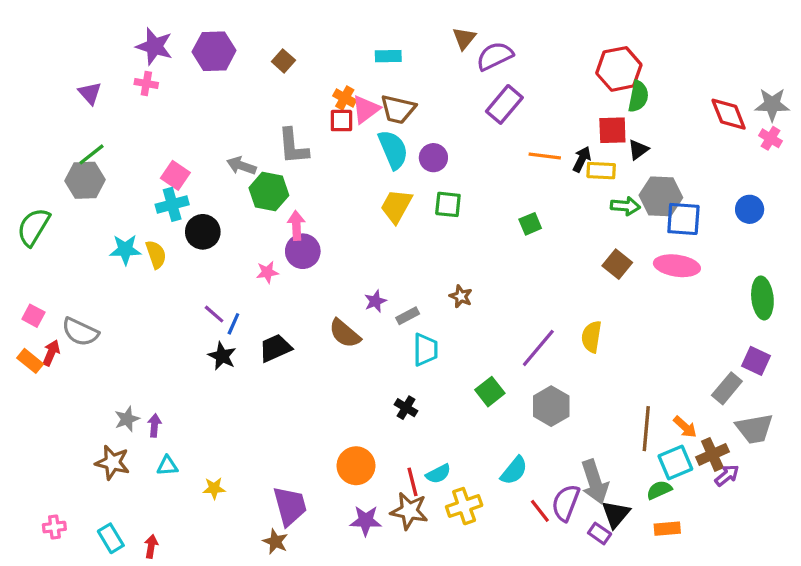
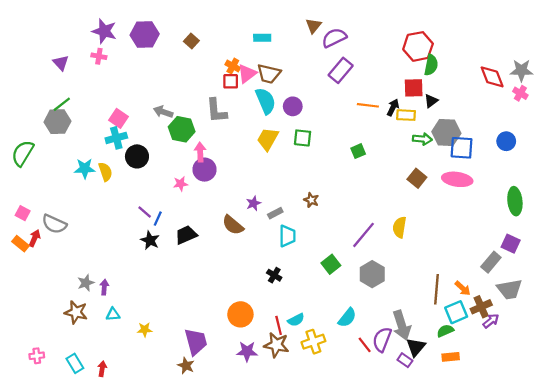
gray L-shape: (293, 146) -> (216, 111), moved

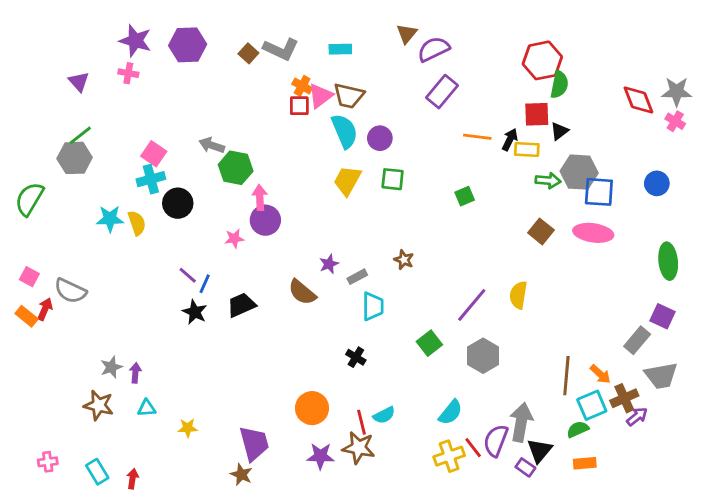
gray L-shape: (216, 111) -> (281, 49), moved, turned -60
gray arrow: (402, 325) -> (521, 422), turned -152
yellow cross: (313, 342) -> (449, 456), moved

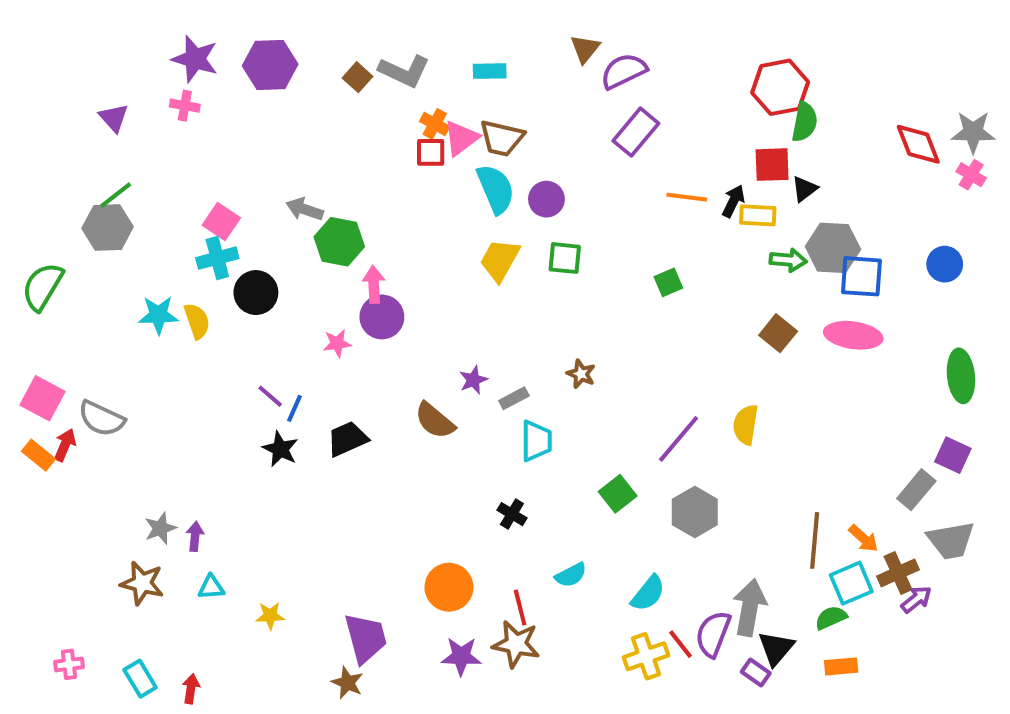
pink square: (29, 277) -> (43, 398), size x1.5
cyan semicircle: (384, 415) -> (571, 575), moved

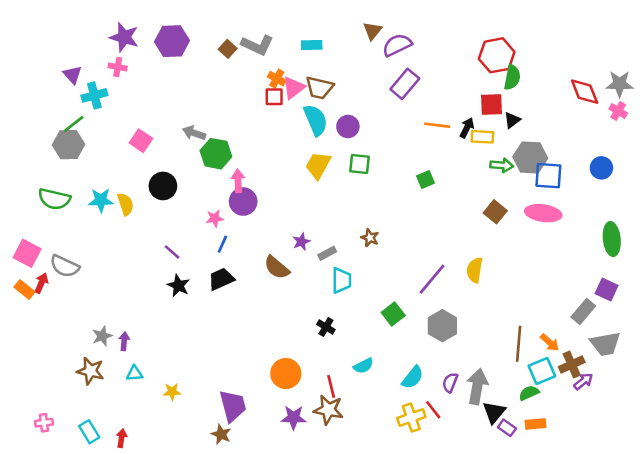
cyan cross: (217, 258) -> (94, 95), moved
green semicircle: (43, 286) -> (54, 199), moved, turned -108
blue line: (295, 408) -> (222, 244), moved
purple semicircle: (713, 634) -> (450, 383), moved, size x0.7
purple rectangle: (756, 673) -> (507, 428), moved

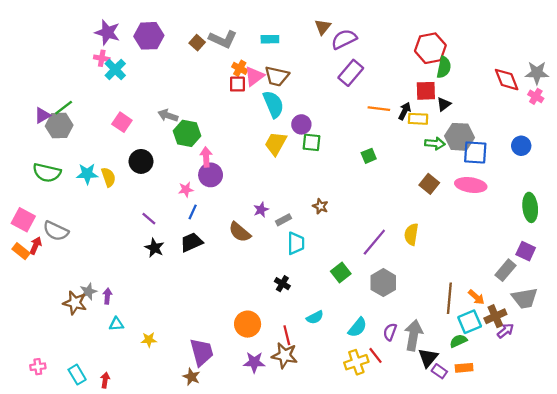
purple triangle: (72, 75) -> (42, 115), moved, turned 42
cyan cross: (94, 95) -> (115, 69), moved, turned -30
purple circle: (348, 126) -> (301, 124), moved
brown star: (91, 371) -> (75, 303), moved

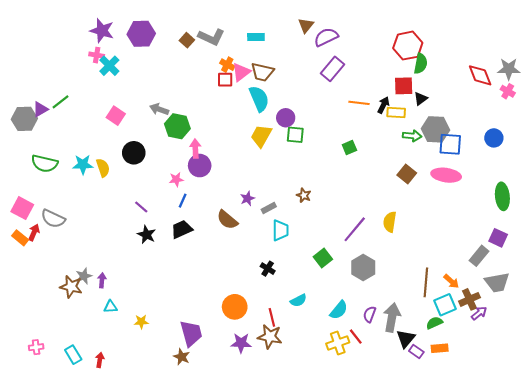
gray hexagon: (59, 126) -> (24, 119), moved

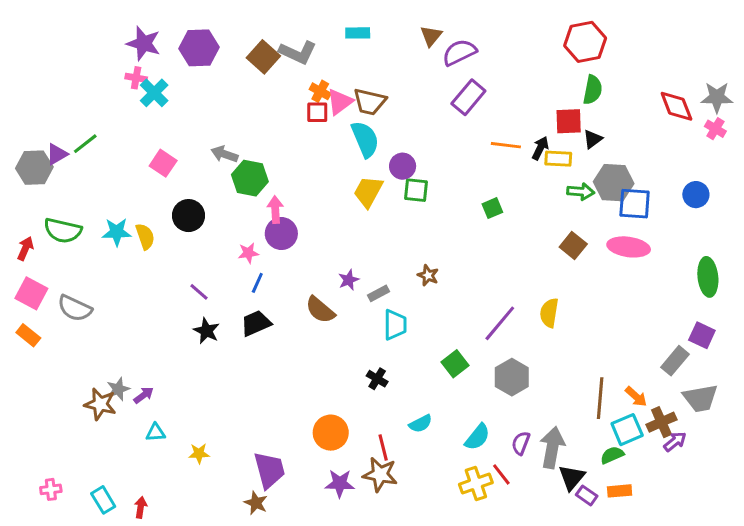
cyan rectangle: (256, 37) -> (358, 33), moved
brown square: (187, 40) -> (263, 57), size x1.5
red hexagon: (408, 46) -> (585, 42), moved
red arrow: (34, 232) -> (25, 248), moved
purple arrow: (102, 280) -> (144, 395), turned 48

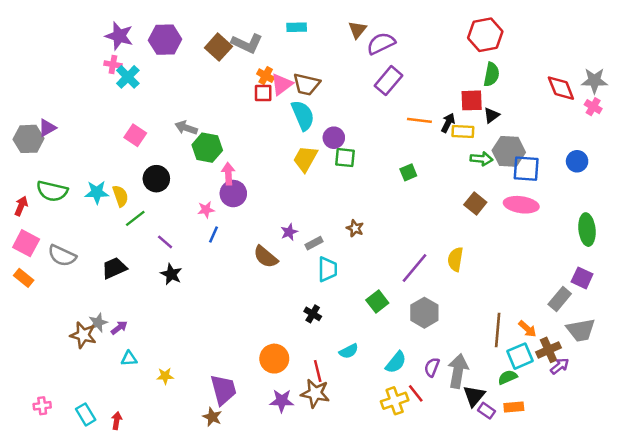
green line: (85, 144) -> (135, 218), moved
black trapezoid: (256, 323) -> (114, 268), moved

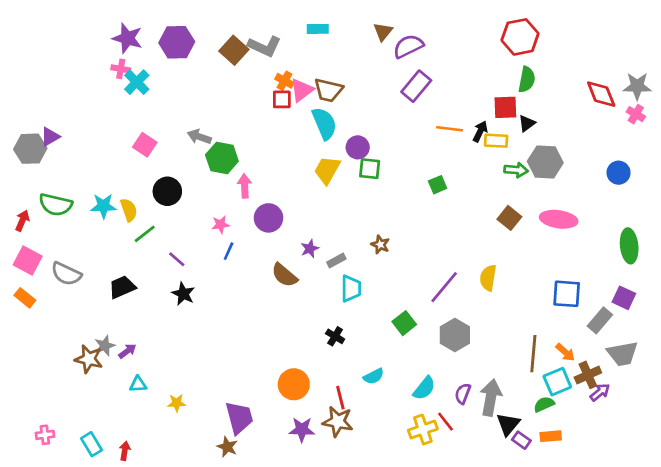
blue square: (526, 169) -> (567, 294), moved
purple circle: (233, 194) -> (268, 218), moved

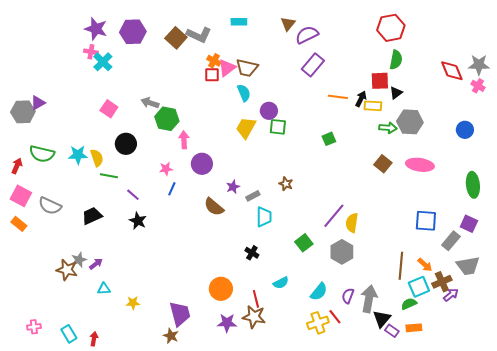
cyan semicircle: (324, 123) -> (244, 93), size x0.7
green line: (145, 234) -> (109, 176), turned 48
yellow semicircle: (488, 278) -> (352, 223), moved

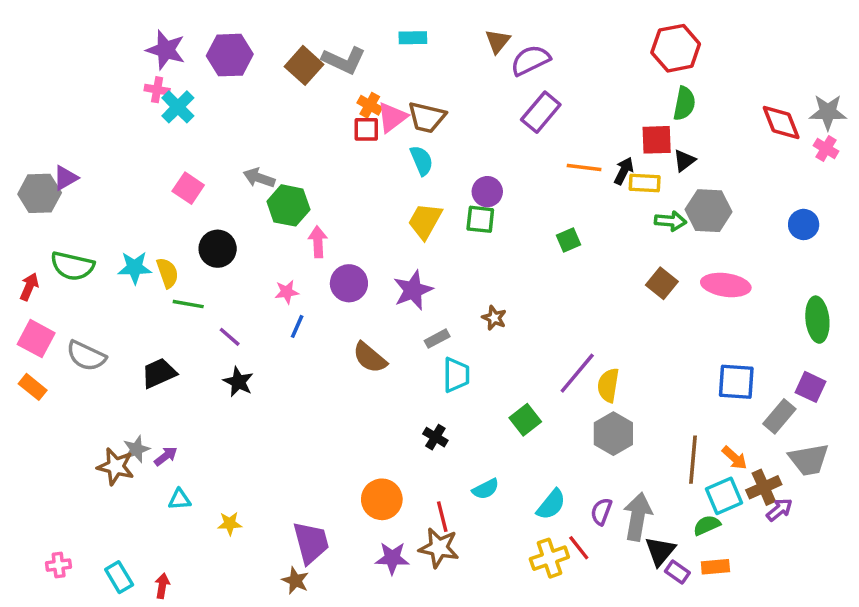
purple circle: (269, 111) -> (487, 192), moved
purple star: (233, 187) -> (413, 290), moved, size x1.6
gray hexagon: (342, 252) -> (613, 434), moved

